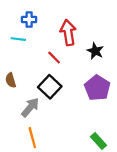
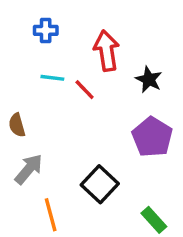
cyan line: (18, 39) -> (52, 78), moved
black square: (50, 87) -> (100, 184), moved
gray arrow: (30, 107) -> (29, 169), moved

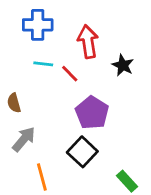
blue cross: (46, 30) -> (38, 25), size x1.5
purple pentagon: (152, 137) -> (92, 113), moved

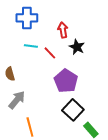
red arrow: (88, 42) -> (63, 30), size x0.7
black star: (123, 65) -> (77, 47), moved
black square: (82, 152) -> (73, 110), moved

